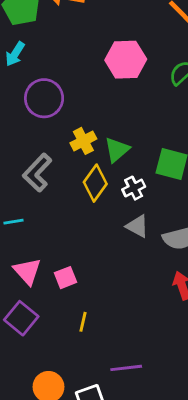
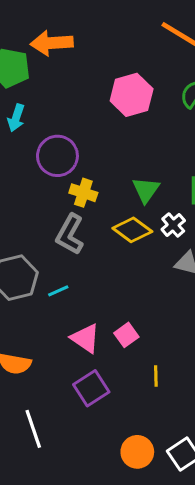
yellow cross: (83, 141) -> (83, 193), moved, turned -30
yellow diamond: (95, 183) -> (132, 230), turned -75
purple square: (21, 318) -> (91, 388), turned 32

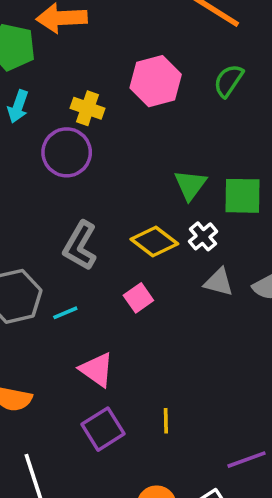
green triangle: (146, 190) -> (190, 185), moved
yellow cross: (83, 193) -> (88, 108), moved
pink square: (126, 335) -> (138, 298), moved
yellow line: (156, 376) -> (166, 421), moved

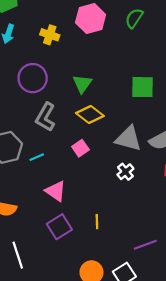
purple circle: (67, 152) -> (33, 78), moved
green triangle: (190, 185) -> (82, 84), moved
white cross: (203, 236) -> (125, 172), moved
gray triangle: (219, 282) -> (128, 139), size x1.5

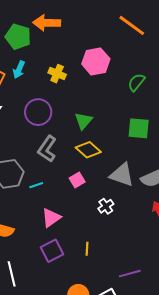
green semicircle: (134, 18) -> (136, 82), moved
white cross: (125, 172) -> (106, 206), moved
pink triangle: (56, 191) -> (51, 218), turned 45

